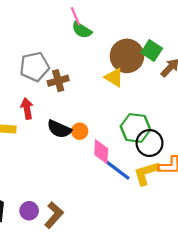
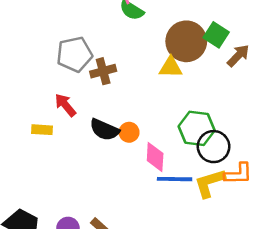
yellow triangle: (114, 77) -> (171, 67), turned -30
red arrow: (27, 109) -> (65, 105), turned -30
blue line: (117, 170) -> (175, 179), turned -36

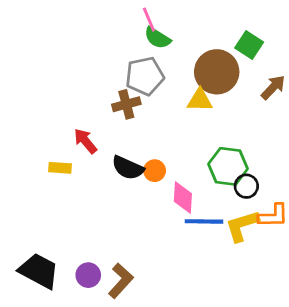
green square: (216, 35) -> (249, 45), moved
gray pentagon: (74, 54) -> (145, 76), moved
black circle: (214, 147) -> (246, 186), size x0.7

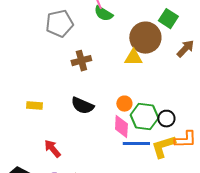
gray pentagon: (145, 76) -> (59, 24), moved
red arrow: (85, 141) -> (52, 149), moved
green hexagon: (228, 166) -> (144, 117), moved
orange circle: (155, 171) -> (124, 104), moved

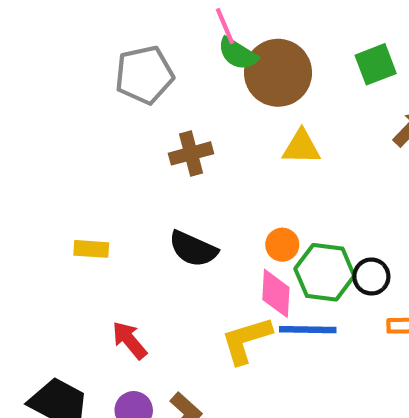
green square: (168, 19) -> (376, 64), turned 36
brown circle: (145, 38) -> (278, 73), moved
yellow L-shape: (163, 147) -> (246, 340), moved

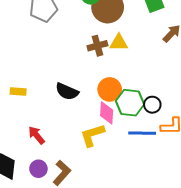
brown cross: (191, 153) -> (97, 46), moved
orange circle: (282, 245) -> (110, 89), size x1.5
blue line: (308, 330) -> (142, 133), moved

